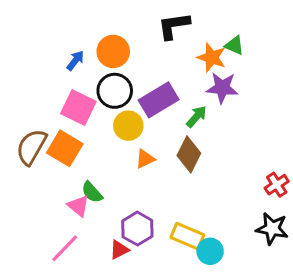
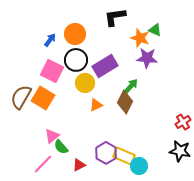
green arrow: (196, 117) -> (131, 86), moved
green semicircle: (92, 192) -> (61, 147), moved
pink triangle: (78, 206) -> (52, 136), turned 42
purple hexagon: (137, 229) -> (106, 153), moved

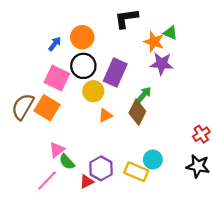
purple rectangle: (105, 66) -> (115, 72), turned -35
purple hexagon: (106, 153) -> (101, 168), moved
cyan circle: (139, 166) -> (153, 160), moved

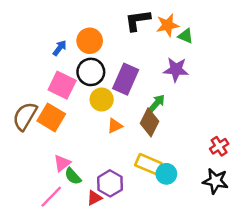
orange star: (154, 42) -> (168, 25), moved, turned -30
yellow rectangle: (136, 172) -> (148, 164), moved

